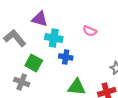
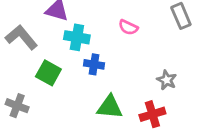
gray cross: (22, 82) -> (17, 106), moved

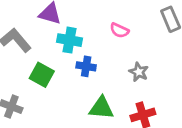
gray star: (167, 80) -> (139, 72), moved

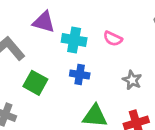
cyan cross: (69, 40) -> (74, 40), moved

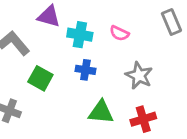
gray star: (132, 80) -> (139, 75), size x1.4

